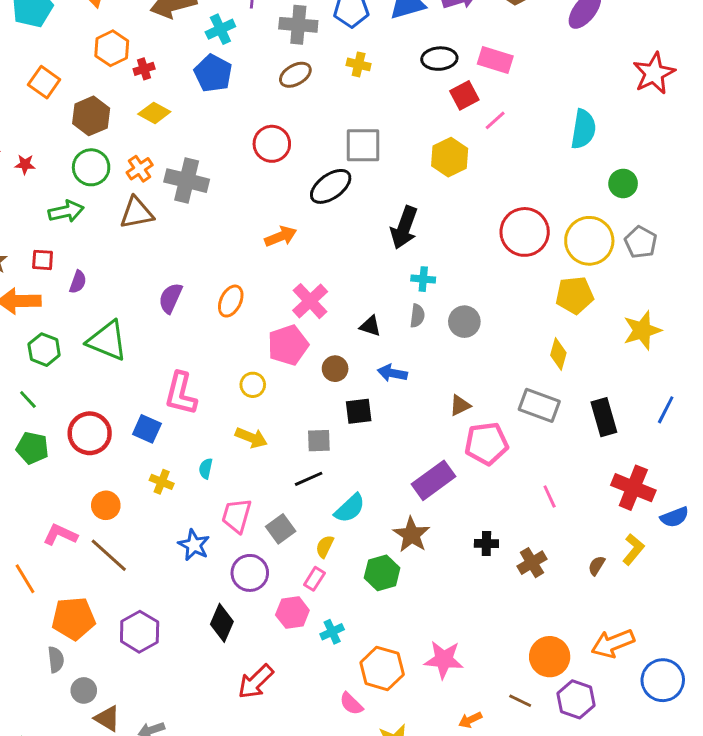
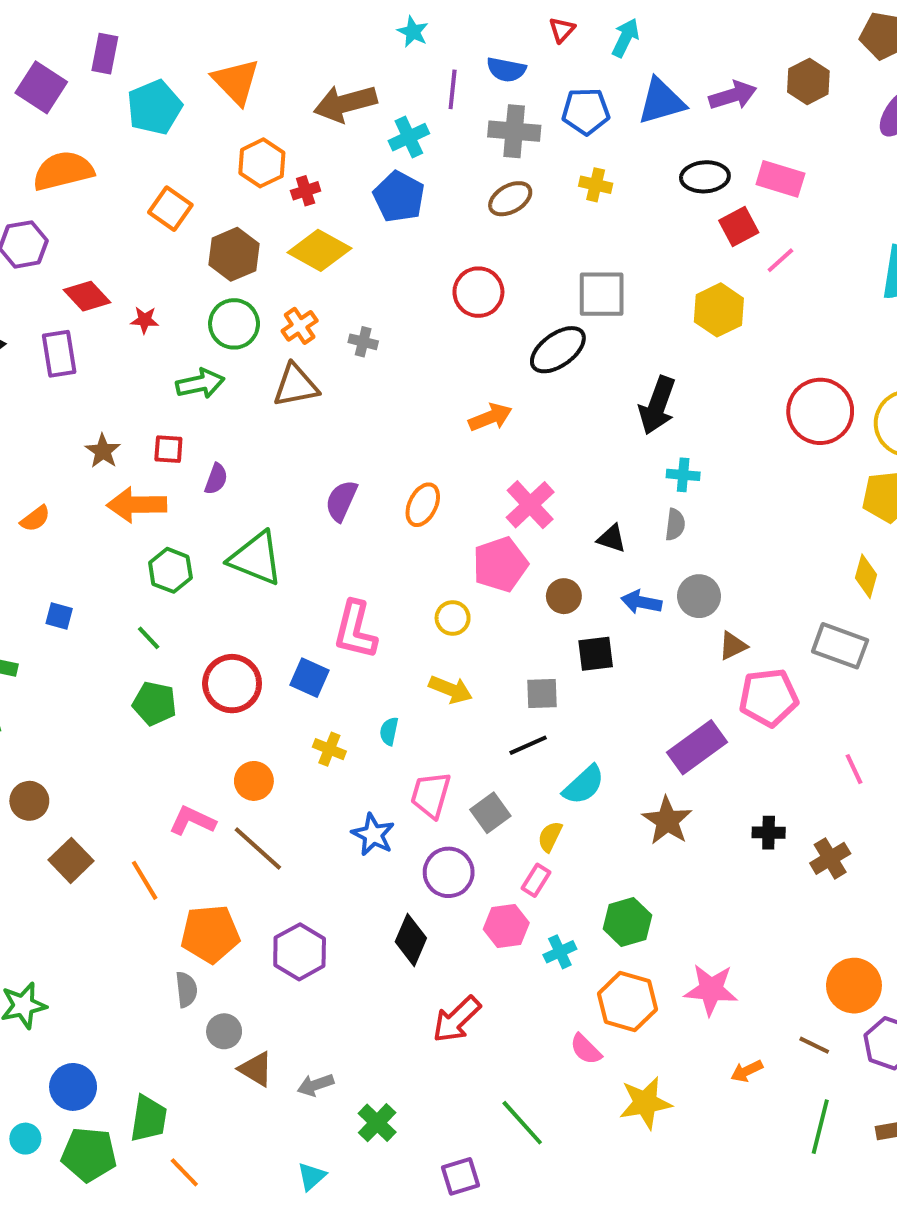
yellow diamond: (154, 113) -> (319, 250), size x1.4
gray cross: (187, 181) -> (363, 342), size x0.5
gray circle: (464, 322) -> (699, 596), moved
green hexagon: (382, 573) -> (627, 922), moved

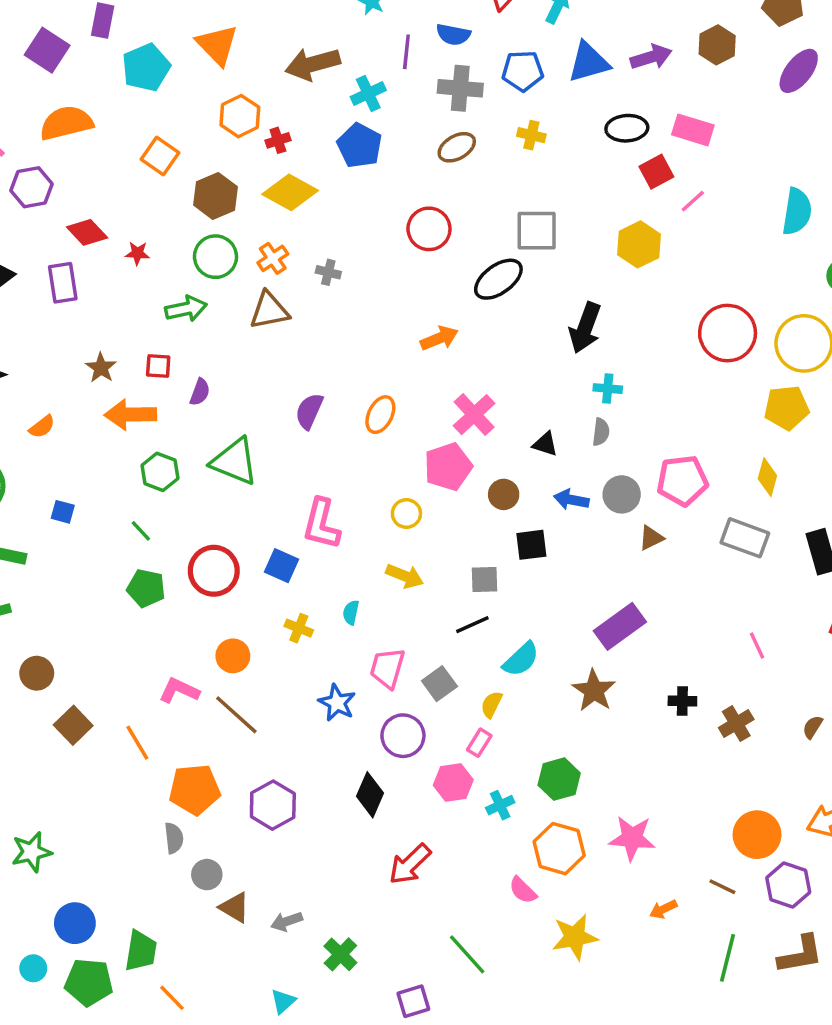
pink pentagon: (769, 697) -> (682, 481), moved

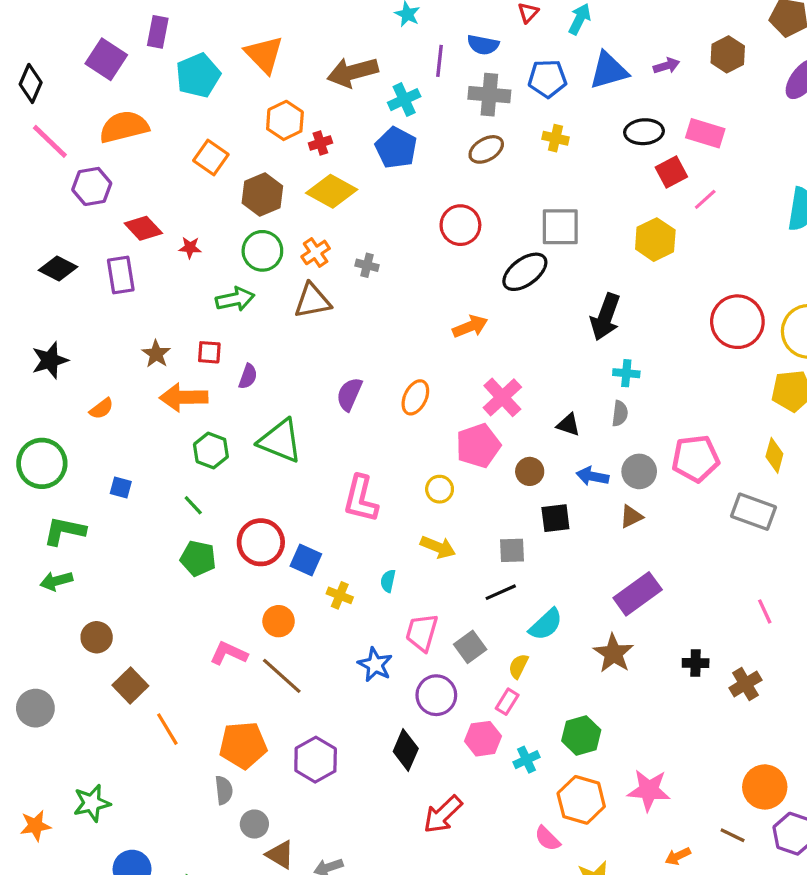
purple arrow: (651, 57) -> (667, 66), size x0.7
brown triangle: (651, 538) -> (631, 517), moved
blue square: (281, 566) -> (306, 560), moved
orange line: (137, 743) -> (167, 729), moved

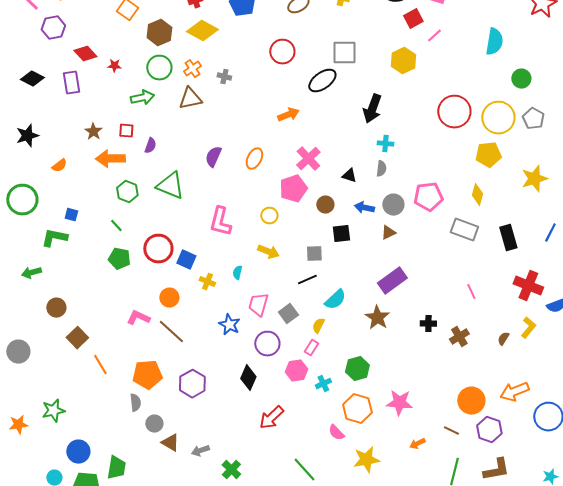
green L-shape: (64, 531) -> (54, 238), moved

